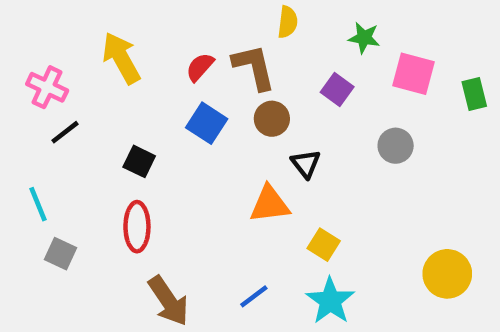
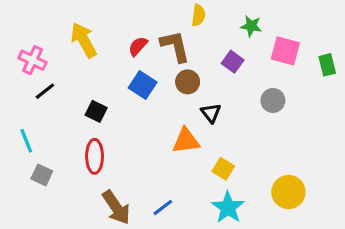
yellow circle: (447, 274) -> (288, 192), moved
blue line: (254, 296) -> (163, 208), moved

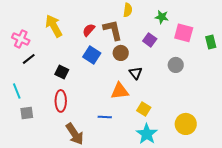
gray square: (42, 175) -> (27, 113), turned -32
blue line: (163, 208) -> (105, 117), moved, turned 40

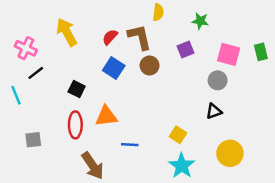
pink square: (184, 33) -> (229, 54), moved
purple square: (150, 40) -> (185, 49), turned 32
black triangle: (136, 73) -> (214, 111), moved, turned 48
cyan line: (17, 91) -> (16, 95), moved
orange triangle: (120, 91) -> (106, 116), moved

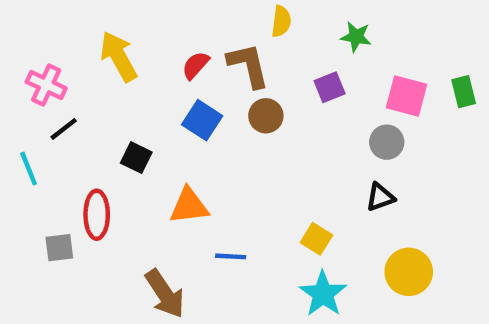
red ellipse: (75, 125) -> (97, 215), moved

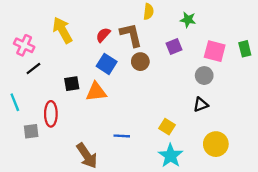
black square: (136, 158) -> (72, 84), turned -35
cyan line: (29, 169) -> (15, 102), moved
orange triangle: (189, 206) -> (96, 92), moved

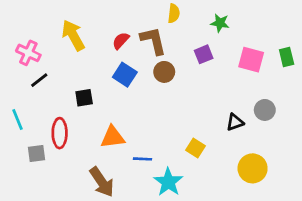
gray circle: (204, 76) -> (265, 110), moved
orange triangle: (96, 92) -> (113, 137), moved
cyan star: (171, 156) -> (168, 182), moved

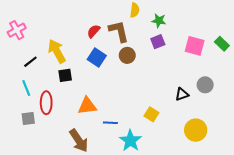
green star: (220, 23) -> (159, 21), moved
yellow arrow: (73, 35) -> (57, 51), moved
pink cross: (28, 53) -> (17, 30), moved, turned 36
green rectangle: (287, 57) -> (222, 44), turned -32
cyan line: (17, 119) -> (26, 88), moved

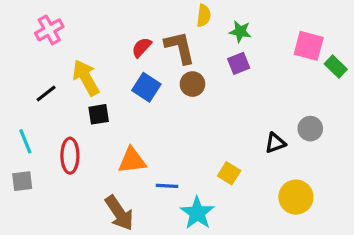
pink cross: (17, 30) -> (49, 30), moved
pink square: (195, 46) -> (309, 46), moved
cyan line: (26, 88) -> (25, 141), moved
gray square: (28, 119) -> (22, 181), moved

